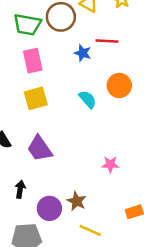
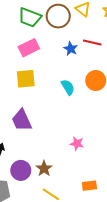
pink rectangle: (33, 61) -> (29, 48), turned 66

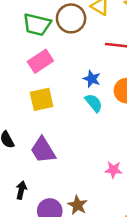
blue star: (71, 49) -> (92, 79), moved

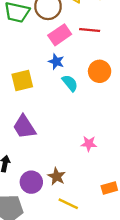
pink rectangle: (40, 61) -> (60, 35), moved
blue star: (92, 79) -> (56, 62), moved

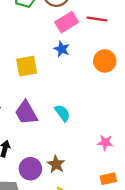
cyan semicircle: (70, 83) -> (62, 113), moved
pink star: (89, 144) -> (105, 143), moved

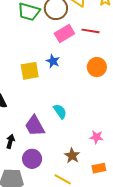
blue star: (62, 49) -> (53, 61), moved
purple trapezoid: (26, 113) -> (35, 126), moved
brown star: (56, 164) -> (72, 156), moved

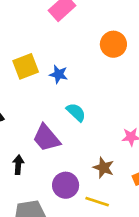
blue star: (53, 61) -> (59, 74), moved
purple circle: (32, 159) -> (66, 185), moved

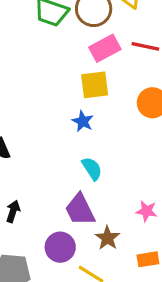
yellow square: (26, 66) -> (95, 85), moved
purple trapezoid: (46, 138) -> (80, 210), moved

